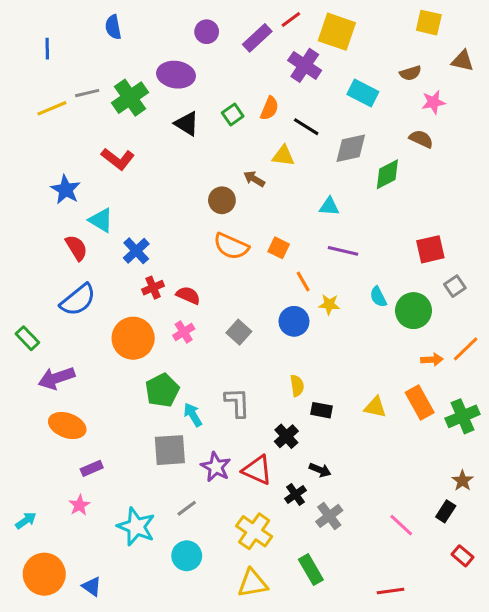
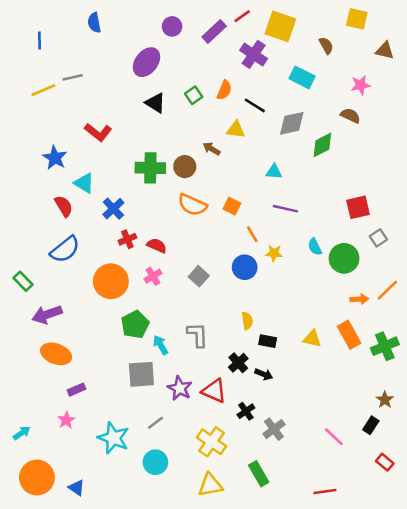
brown semicircle: (410, 73) -> (326, 46), moved, turned -102
purple ellipse: (176, 75) -> (147, 62), turned -60
green cross: (130, 98) -> (150, 168), moved, turned 36
black arrow: (320, 470) -> (264, 374), moved

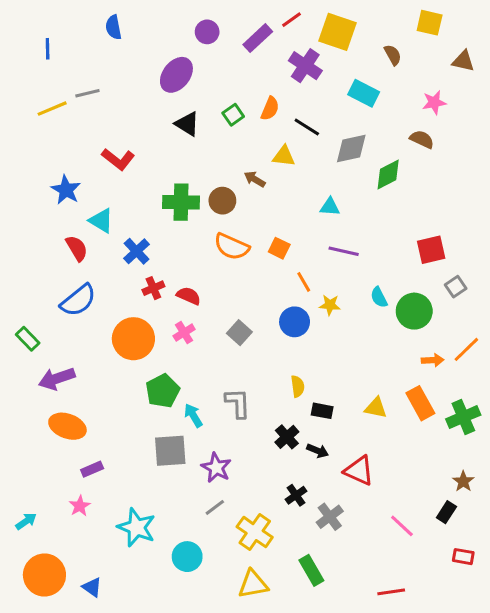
red triangle: (214, 391) -> (359, 471), moved
gray line: (155, 423) -> (215, 507), moved
red rectangle: (385, 462) -> (463, 557), turned -30

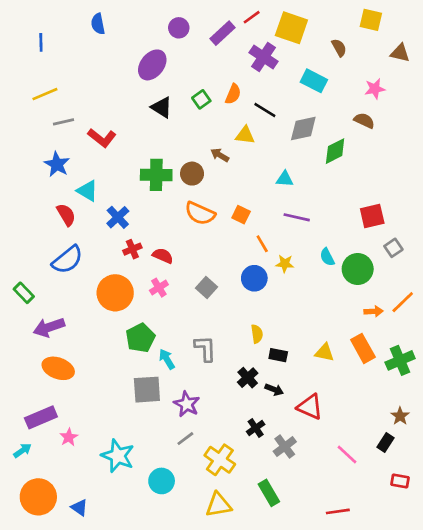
gray line: (87, 93) -> (63, 122), moved
purple rectangle: (92, 469) -> (41, 417), moved, size x1.6

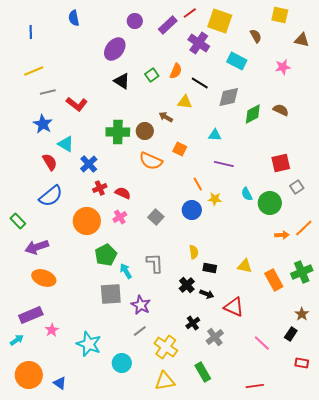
brown semicircle: (364, 121) -> (281, 110), moved
orange square: (241, 215) -> (180, 149), moved
orange rectangle: (363, 348) -> (274, 280), moved

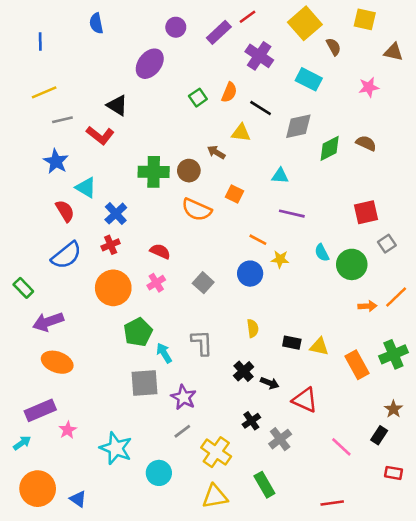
yellow square: (220, 21) -> (305, 23), moved, turned 30
black triangle: (122, 81) -> (117, 105), moved
orange line: (198, 184) -> (258, 240), turned -32
red cross: (100, 188) -> (111, 245), moved
black rectangle: (210, 268) -> (292, 343), moved

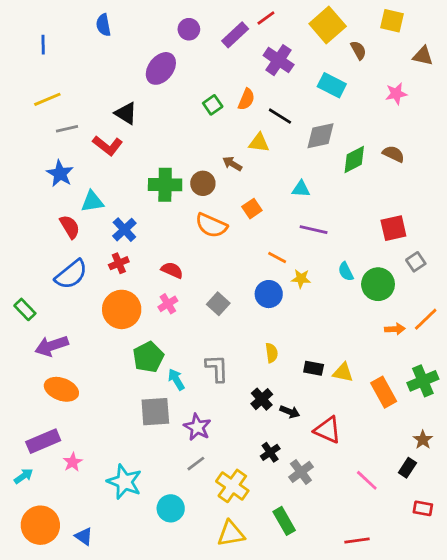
cyan triangle: (86, 188) -> (92, 202), turned -40
orange square: (234, 194) -> (252, 209), turned 30

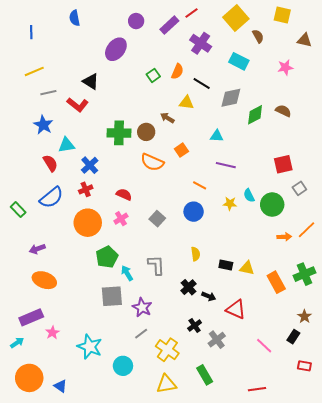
yellow star: (301, 279) -> (230, 204), moved
green rectangle: (25, 309) -> (18, 210), moved
purple arrow: (52, 346) -> (37, 249), size x0.7

